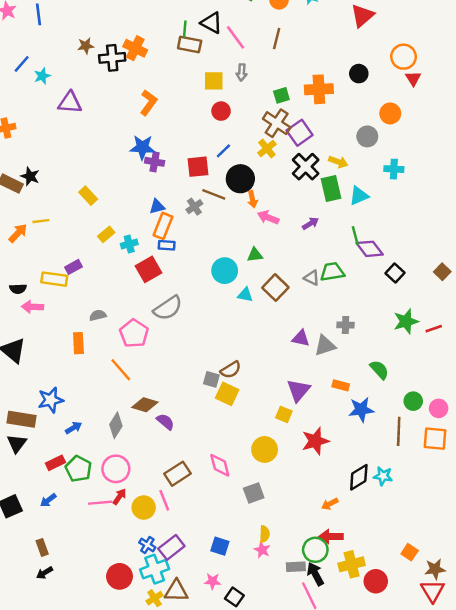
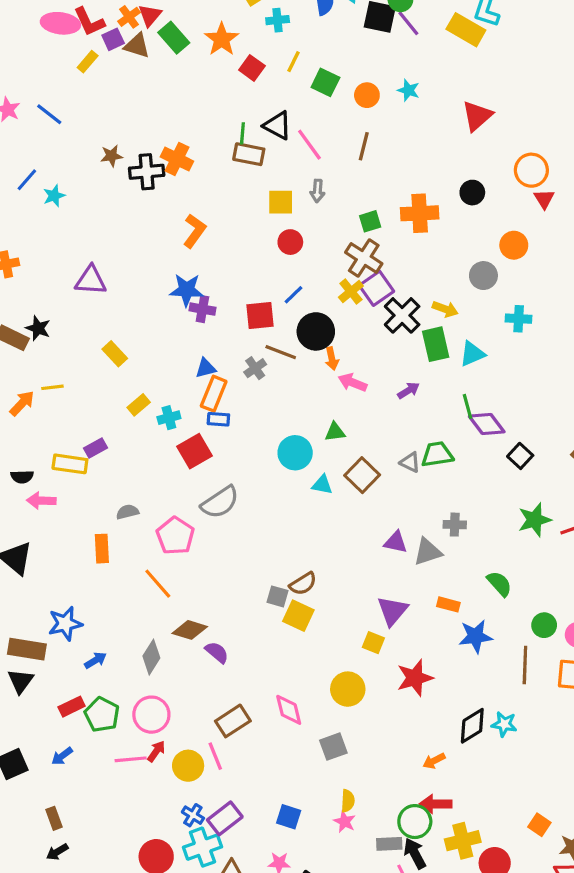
blue line: (39, 14) -> (49, 114), turned -45
purple triangle: (70, 103) -> (91, 280), moved
purple square: (300, 133) -> (376, 288), moved

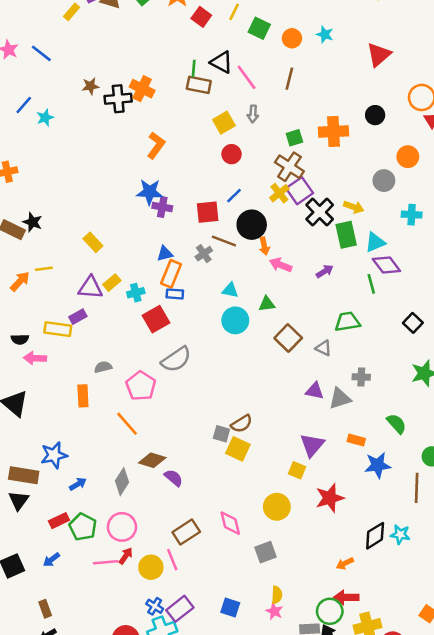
yellow square: (281, 202) -> (224, 123), turned -30
purple triangle: (91, 280) -> (90, 288), moved
purple diamond: (487, 424) -> (386, 265), moved
gray triangle: (410, 462) -> (323, 348), moved
cyan triangle: (322, 485) -> (230, 290), moved

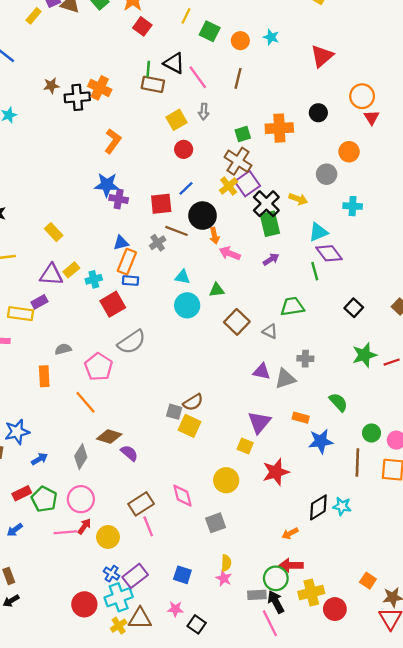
red square: (201, 17) -> (142, 26), moved
green rectangle: (346, 235) -> (270, 224), moved
pink line: (172, 560) -> (148, 526), moved

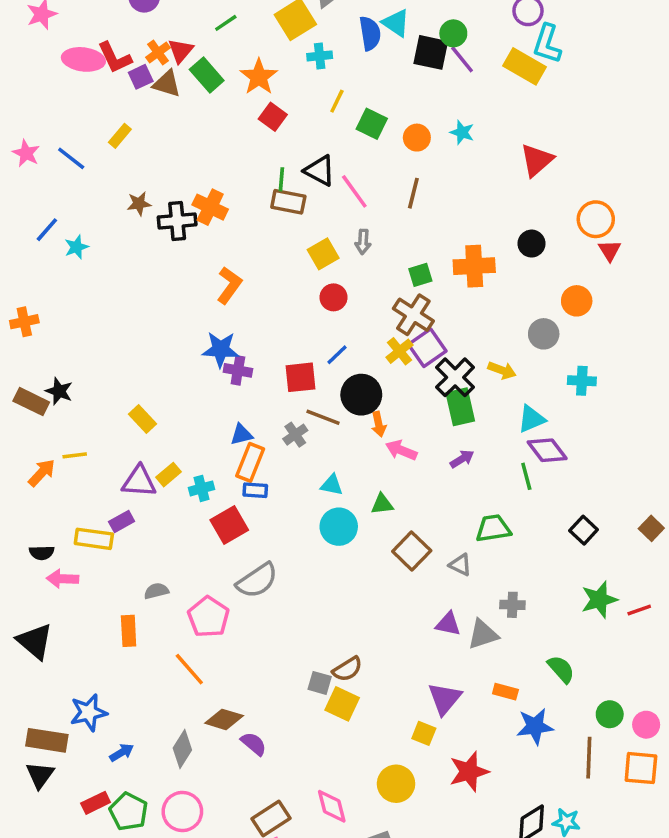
yellow rectangle: (34, 16) -> (120, 136), moved

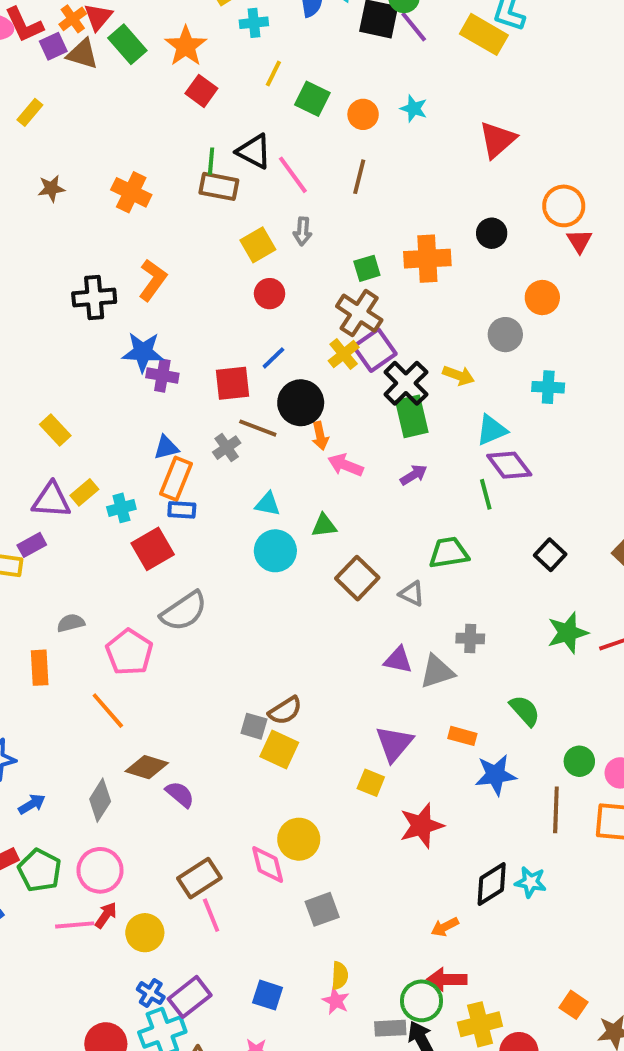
black cross: (177, 221) -> (94, 298), moved
yellow circle: (396, 784) -> (299, 839), moved

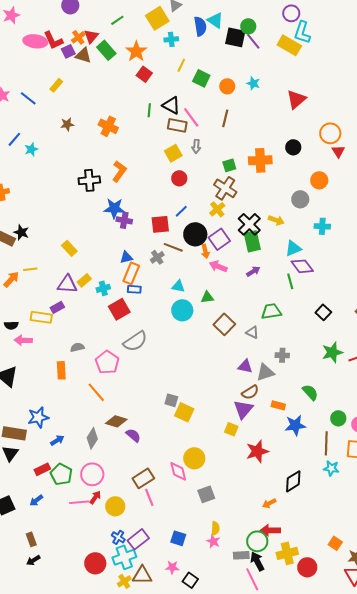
brown rectangle: (219, 186) -> (177, 125), moved
purple square: (375, 350) -> (219, 239), moved
brown semicircle: (285, 711) -> (250, 392), moved
cyan star: (531, 882) -> (331, 468), moved

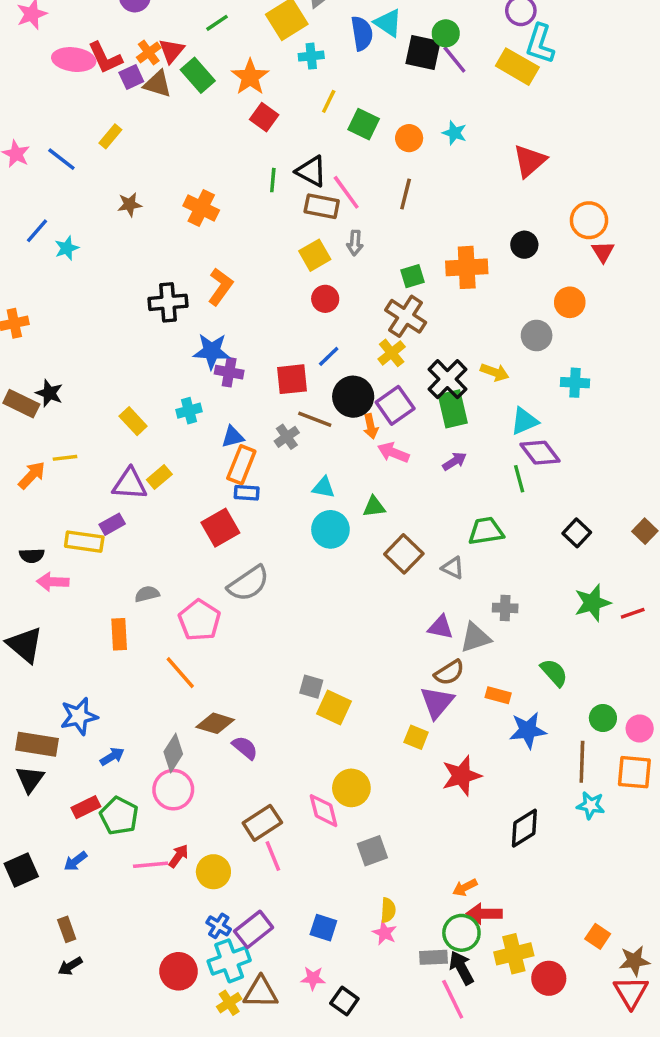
cyan cross: (103, 288) -> (189, 411), moved
pink circle: (92, 474) -> (173, 790), moved
orange arrow: (269, 503) -> (465, 887), moved

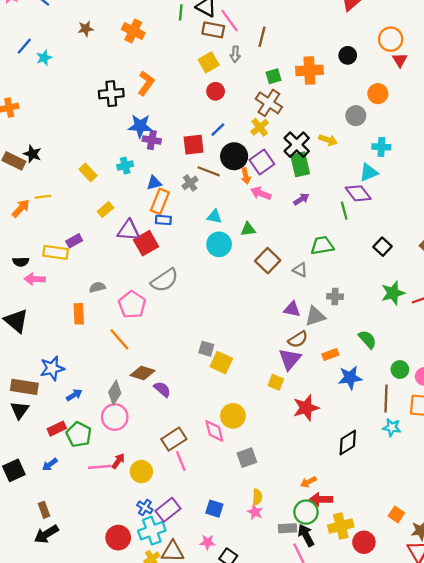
brown line: (406, 194) -> (262, 37), moved
cyan triangle: (524, 421) -> (369, 172), moved
purple triangle: (130, 484) -> (129, 230), moved
orange rectangle: (498, 695) -> (330, 354), turned -35
black arrow: (70, 966) -> (46, 534), size x1.5

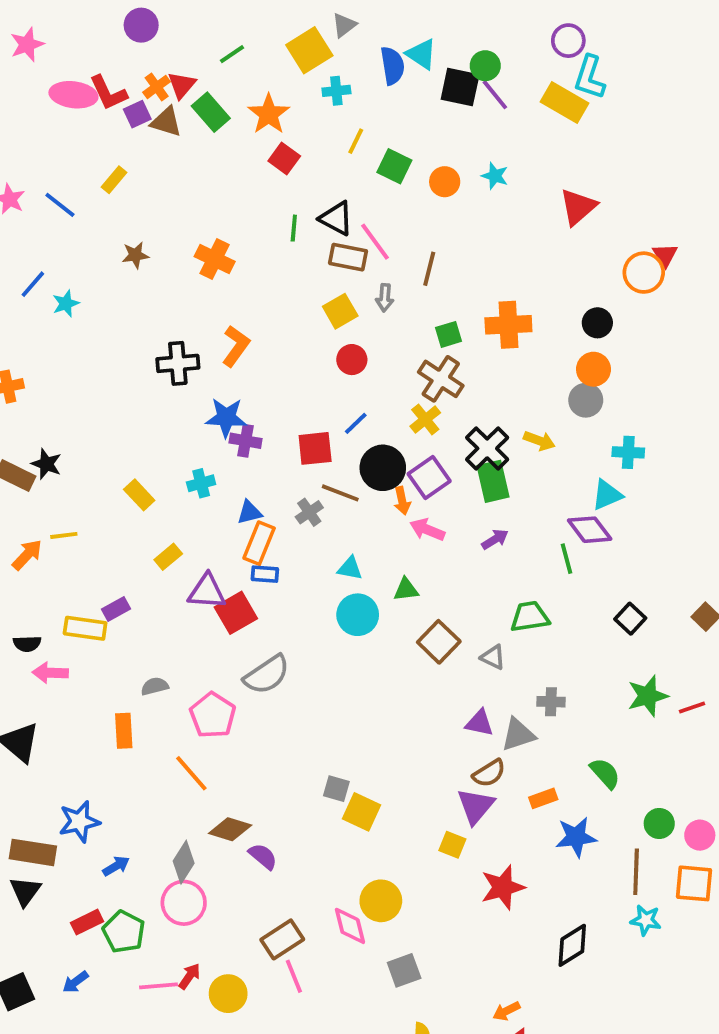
black circle: (348, 55) -> (597, 323), moved
red triangle: (400, 60) -> (665, 255), moved
orange circle: (378, 94) -> (593, 369), moved

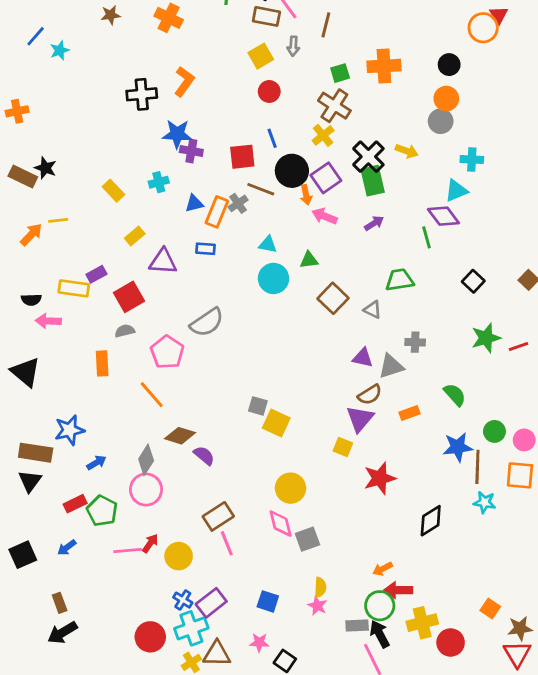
blue line: (356, 423) -> (272, 138), turned -66
orange rectangle: (259, 543) -> (217, 212), moved
red square: (236, 613) -> (129, 297), moved
blue star: (576, 837) -> (458, 447), moved
pink diamond: (350, 926) -> (281, 524), moved

